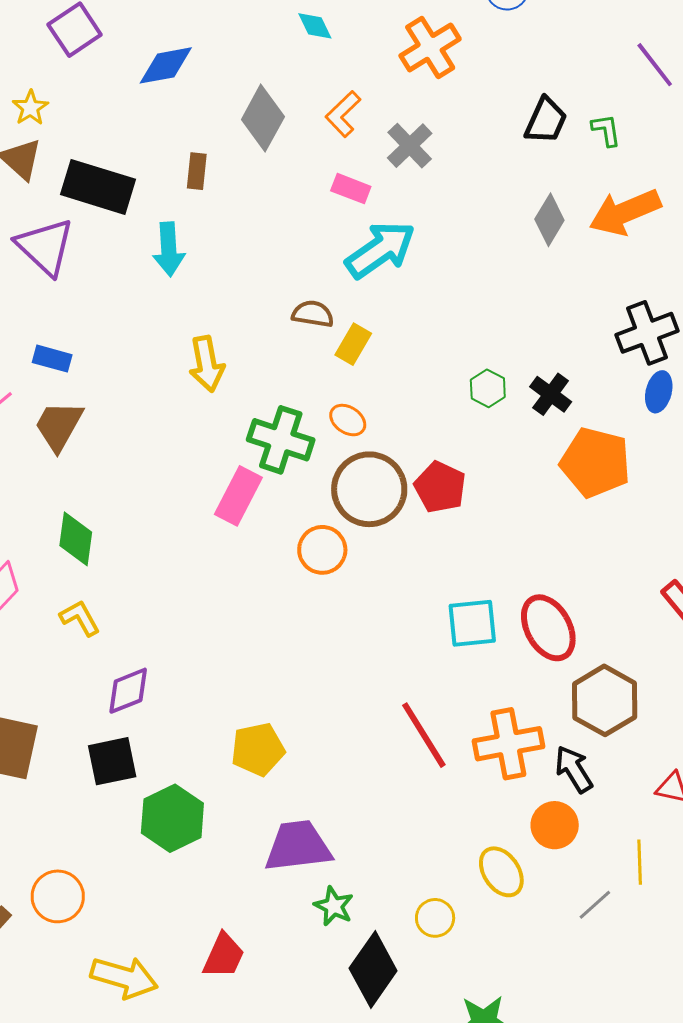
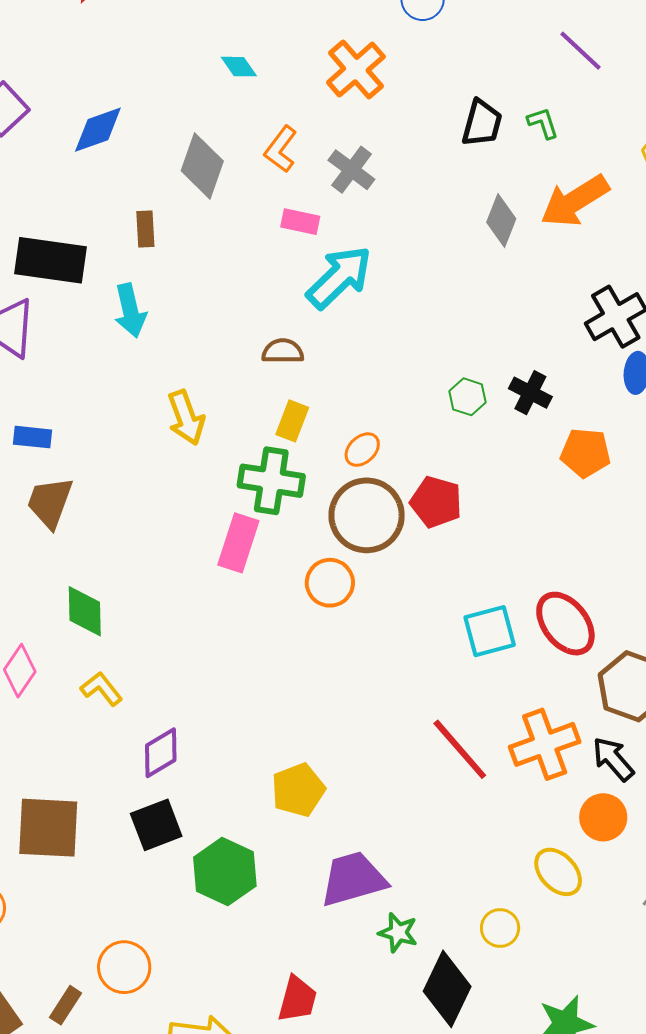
yellow rectangle: (353, 344) -> (292, 421), moved
orange ellipse: (348, 420) -> (362, 450), moved, turned -69
orange pentagon: (595, 462) -> (585, 453), size x0.7

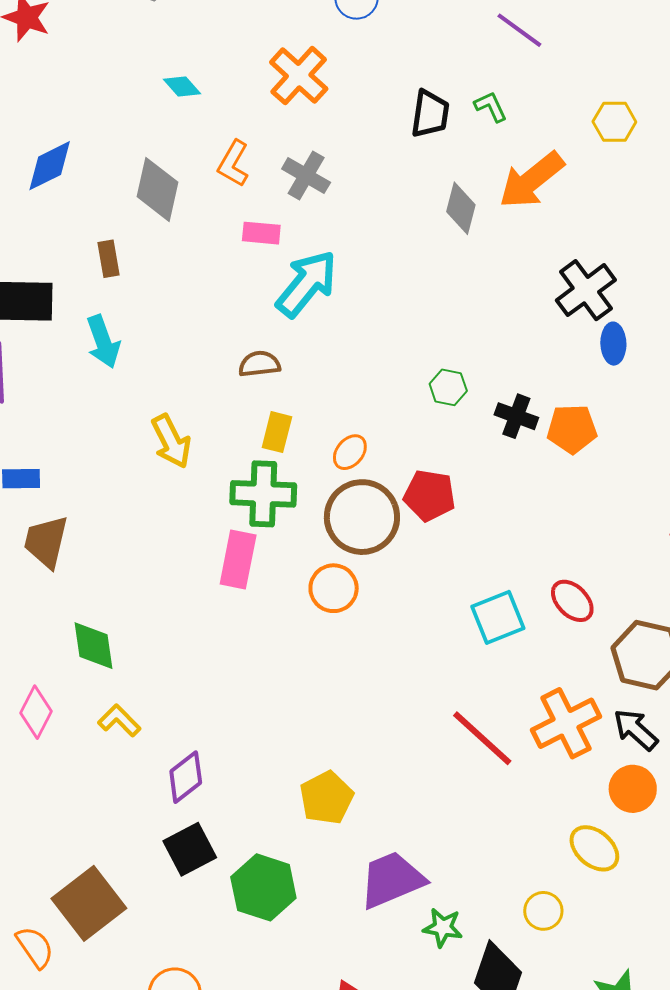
black cross: (530, 393) -> (516, 416), moved
red ellipse: (565, 624) -> (572, 601), size x0.7
brown square: (48, 828) -> (89, 903), moved, turned -34

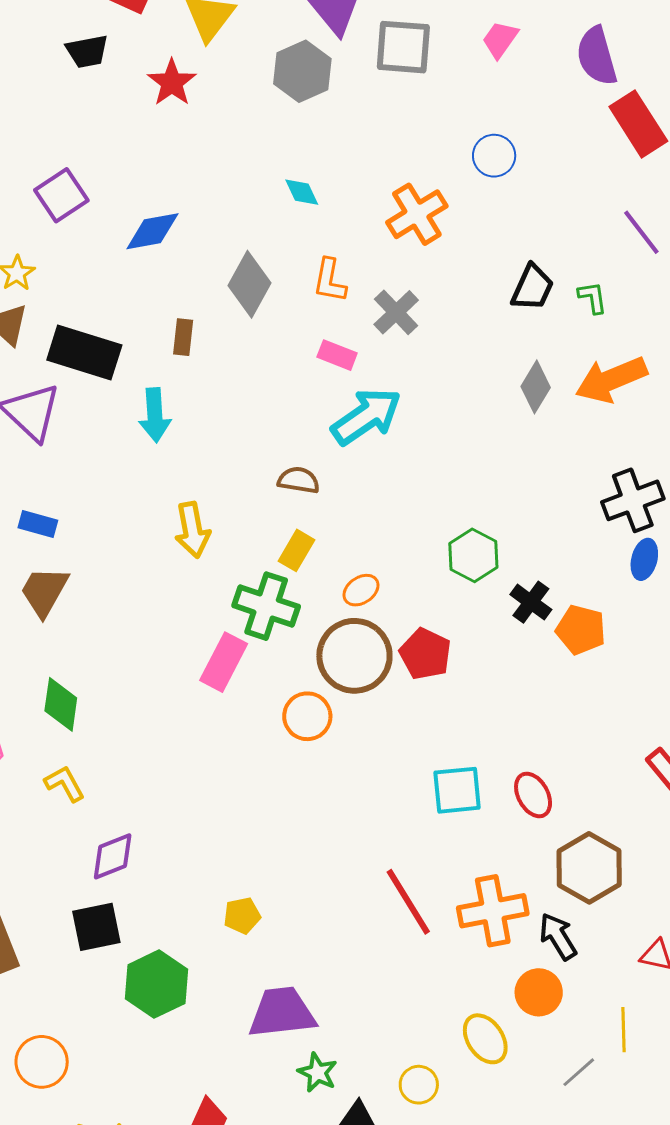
orange L-shape: (233, 164) -> (330, 280), turned -36
green hexagon: (448, 387) -> (473, 555), size x1.4
yellow pentagon: (327, 798) -> (242, 916), size x0.7

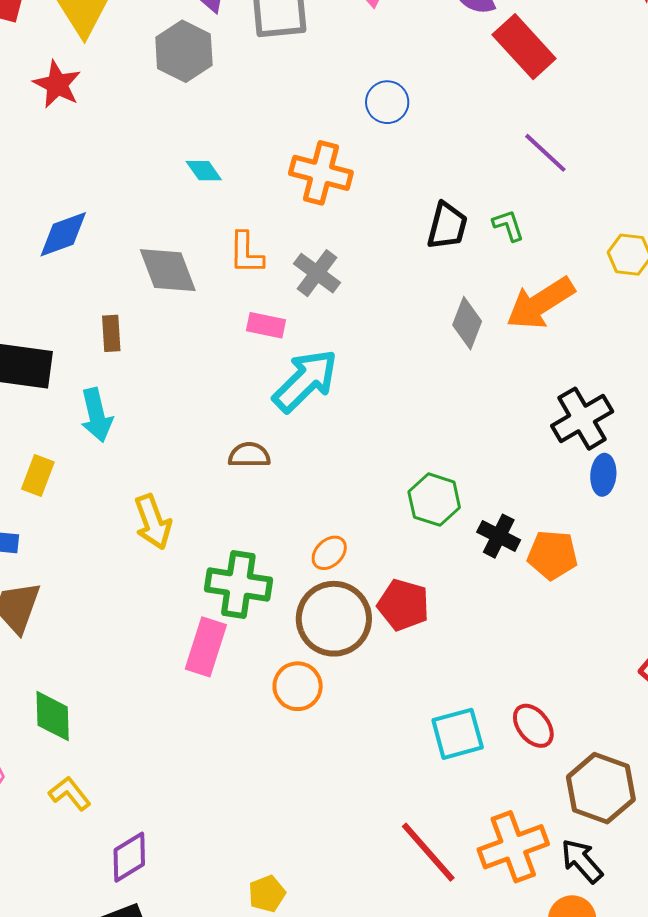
orange cross: (417, 214) -> (321, 173), turned -34
gray diamond: (249, 284) -> (168, 270), turned -40
yellow rectangle: (297, 550) -> (38, 475), moved

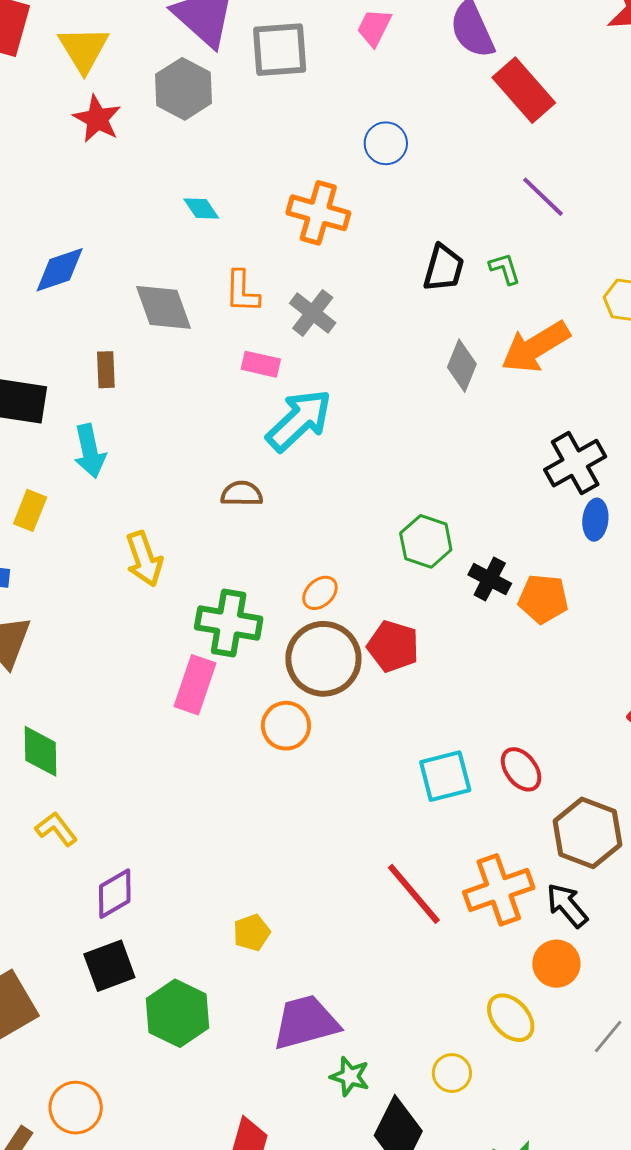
red star: (57, 84) -> (97, 119), moved

